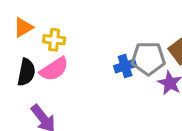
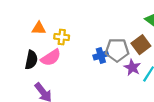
orange triangle: (23, 27) -> (39, 28), moved, turned 32
yellow cross: (54, 40) -> (62, 37), moved

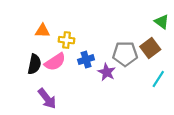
blue cross: (101, 55) -> (86, 60), moved
purple star: (132, 67) -> (107, 72), moved

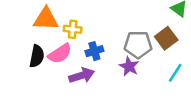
orange triangle: (42, 31) -> (46, 19), size x1.5
purple star: (107, 72) -> (129, 66), moved
purple arrow: (47, 99) -> (82, 75), moved, turned -70

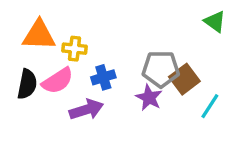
brown square: (166, 38) -> (184, 79), moved

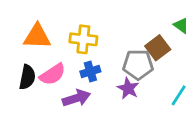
yellow cross: (75, 49) -> (83, 39), moved, size x1.4
brown square: (184, 79) -> (158, 48), moved

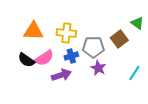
gray pentagon: (138, 65) -> (93, 47), moved
black semicircle: (27, 77) -> (26, 60), turned 114

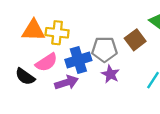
yellow cross: (66, 33) -> (57, 33), moved
blue cross: (71, 56) -> (78, 60), size x1.5
black semicircle: (26, 60) -> (25, 77), moved

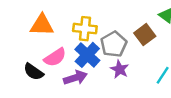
yellow cross: (57, 33) -> (85, 29), moved
gray pentagon: (104, 49) -> (114, 44), turned -30
blue cross: (78, 60) -> (87, 55), turned -30

